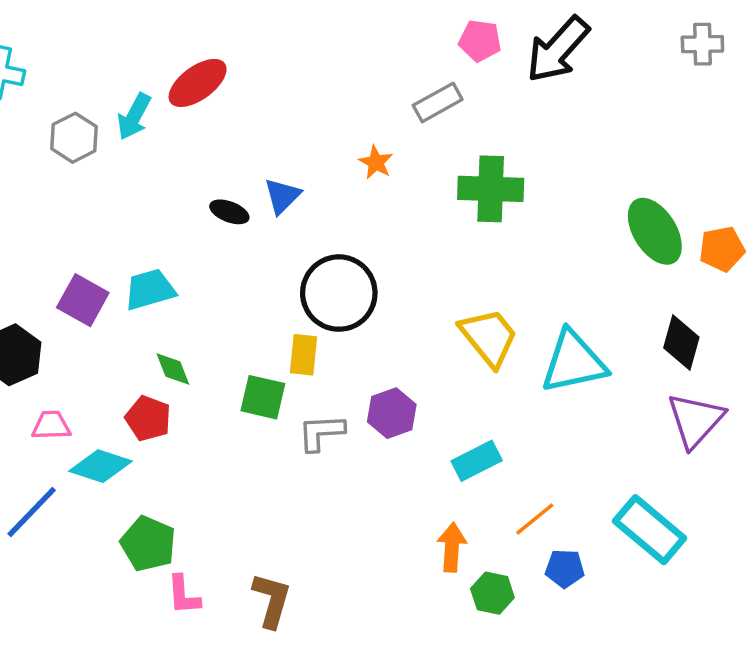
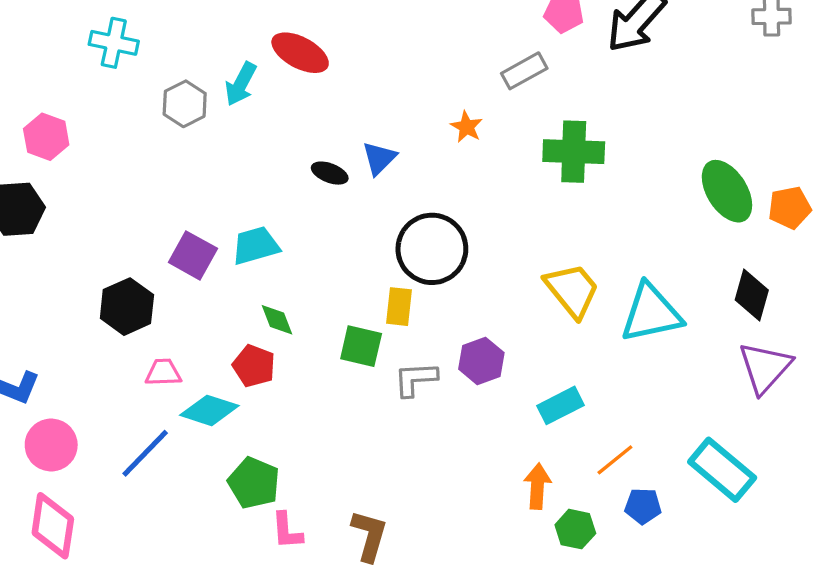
red ellipse: (198, 83) -> (300, 53), turned 64

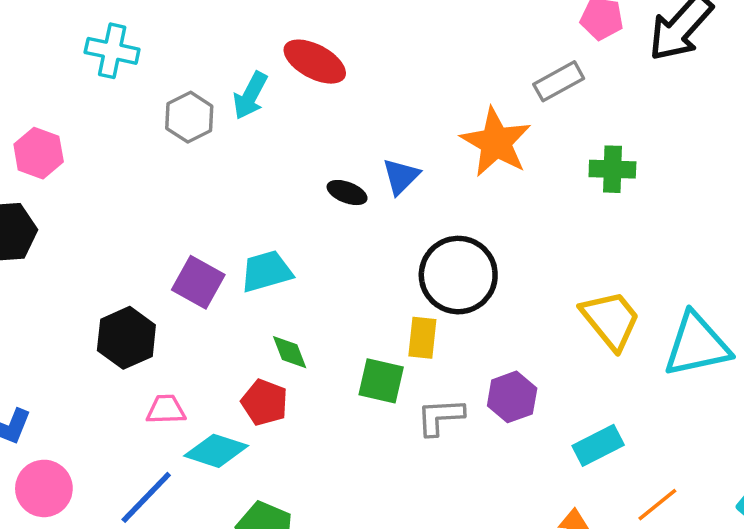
orange star: (467, 127) -> (496, 142), size x2.0
green cross: (574, 152) -> (612, 169), size x0.7

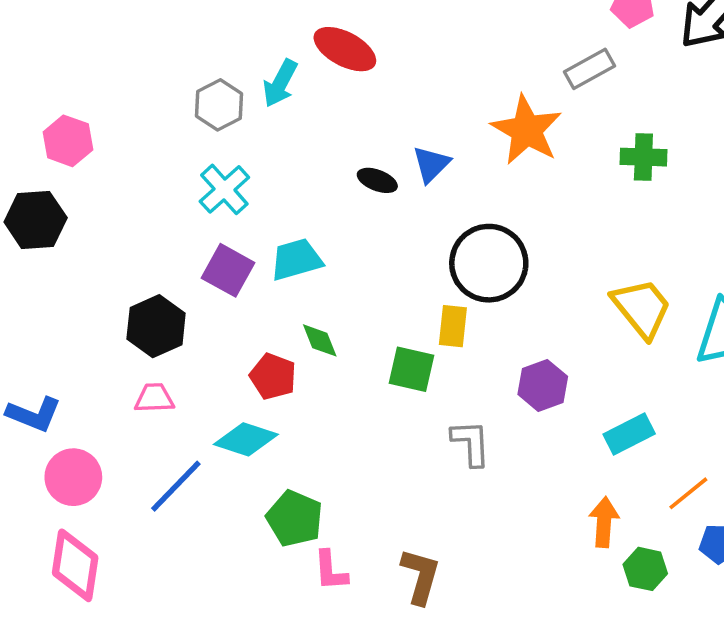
cyan cross: (112, 51) -> (224, 189), moved, turned 36
red pentagon: (265, 402) -> (273, 376), moved
pink trapezoid: (166, 410) -> (154, 398), moved
gray L-shape: (440, 417) -> (471, 443), moved, turned 90

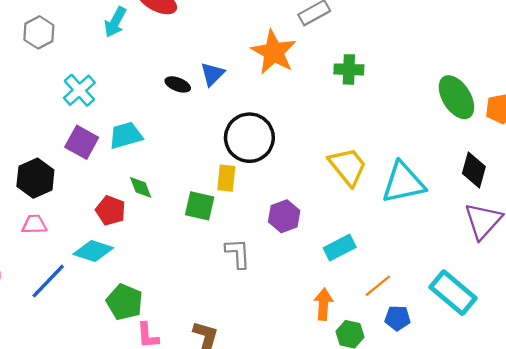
gray hexagon: (219, 105) -> (39, 32), moved

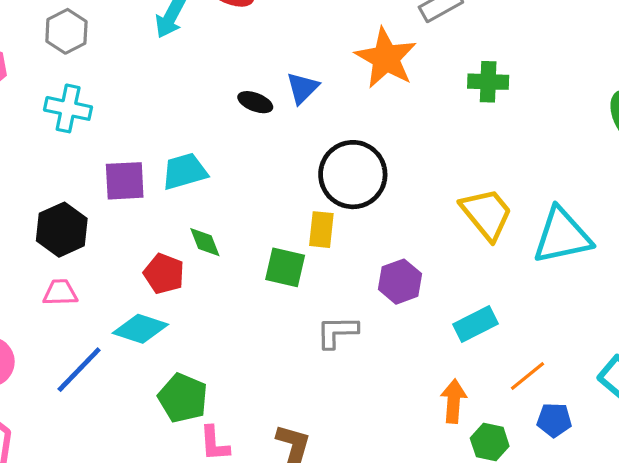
cyan cross: (79, 90) -> (68, 108), moved, turned -36
purple square: (82, 142) -> (125, 181), turned -32
gray L-shape: (238, 253) -> (337, 332), turned -88

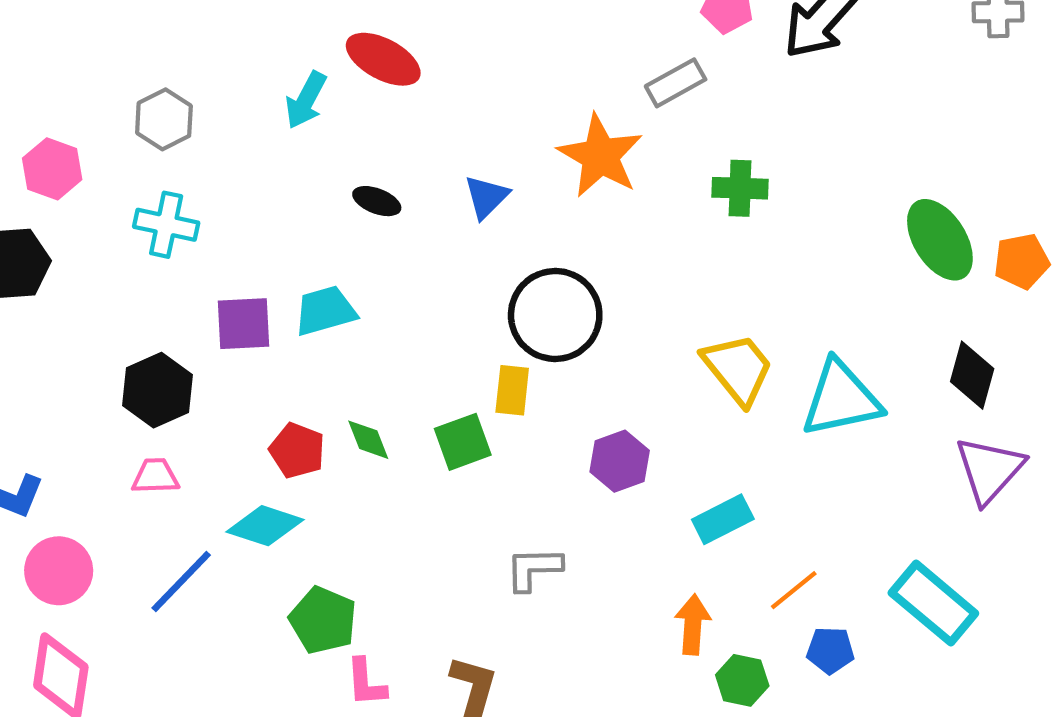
black ellipse: (255, 102) -> (377, 201), moved
green diamond: (205, 242) -> (368, 440), moved
green square: (285, 267) -> (463, 442), turned -33
gray L-shape: (337, 332) -> (534, 569), moved

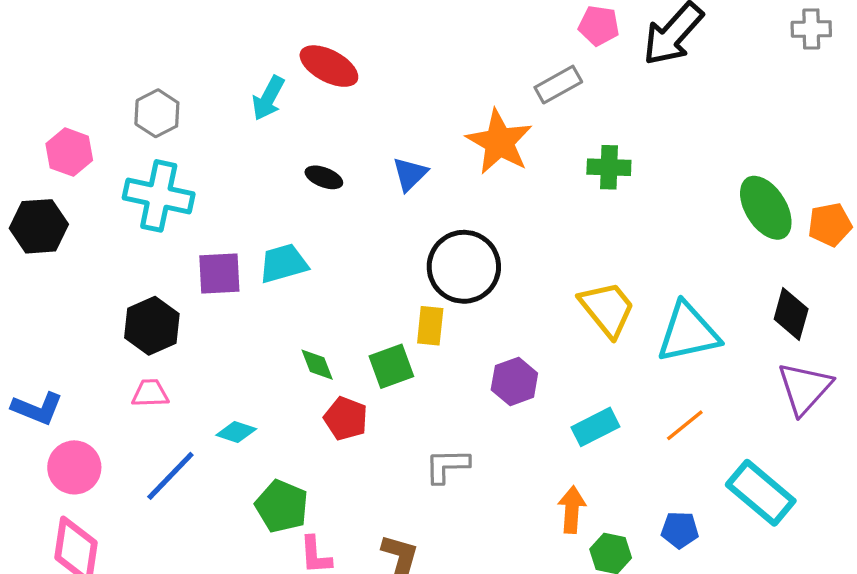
cyan cross: (166, 225) -> (159, 196), size x1.4
red pentagon: (297, 450) -> (346, 419), moved
cyan diamond: (265, 526) -> (236, 432), size x0.7
orange line: (794, 590) -> (685, 425), moved

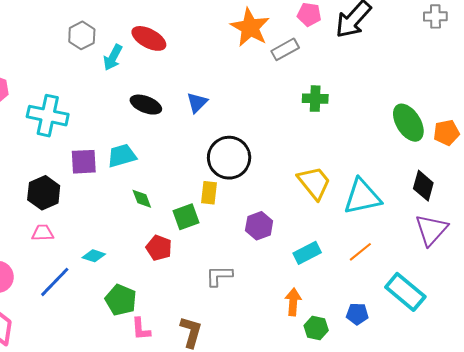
gray hexagon: (157, 113) -> (82, 35), moved
orange star: (499, 142) -> (250, 27), moved
black ellipse: (324, 177) -> (146, 105), size x1.4
green diamond: (317, 365) -> (142, 199), moved

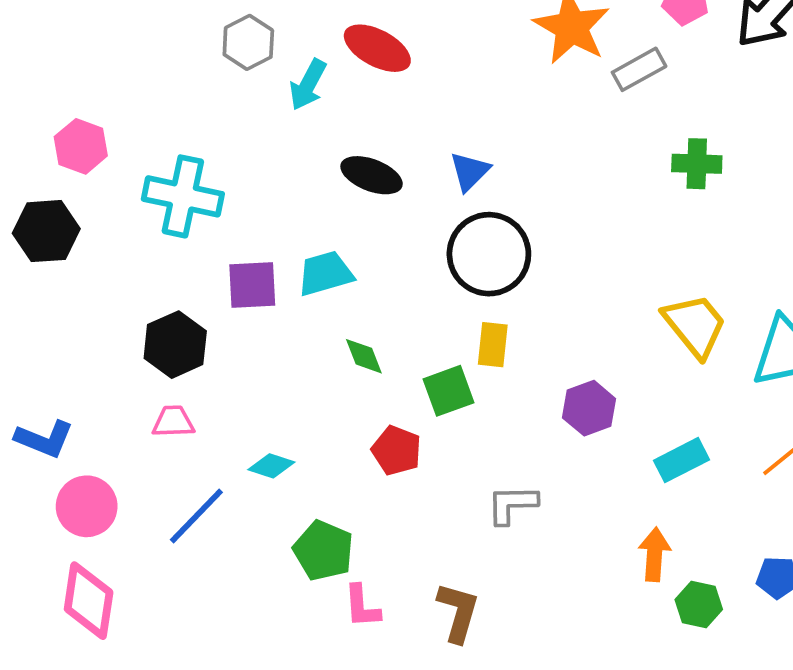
black circle: (229, 158) -> (489, 254), moved

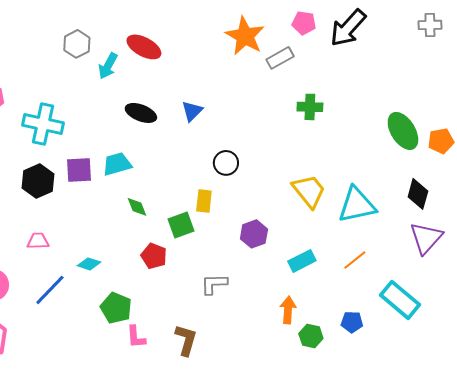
black circle: (489, 254) -> (226, 163), moved, size x0.6
black hexagon: (175, 345) -> (38, 181), moved

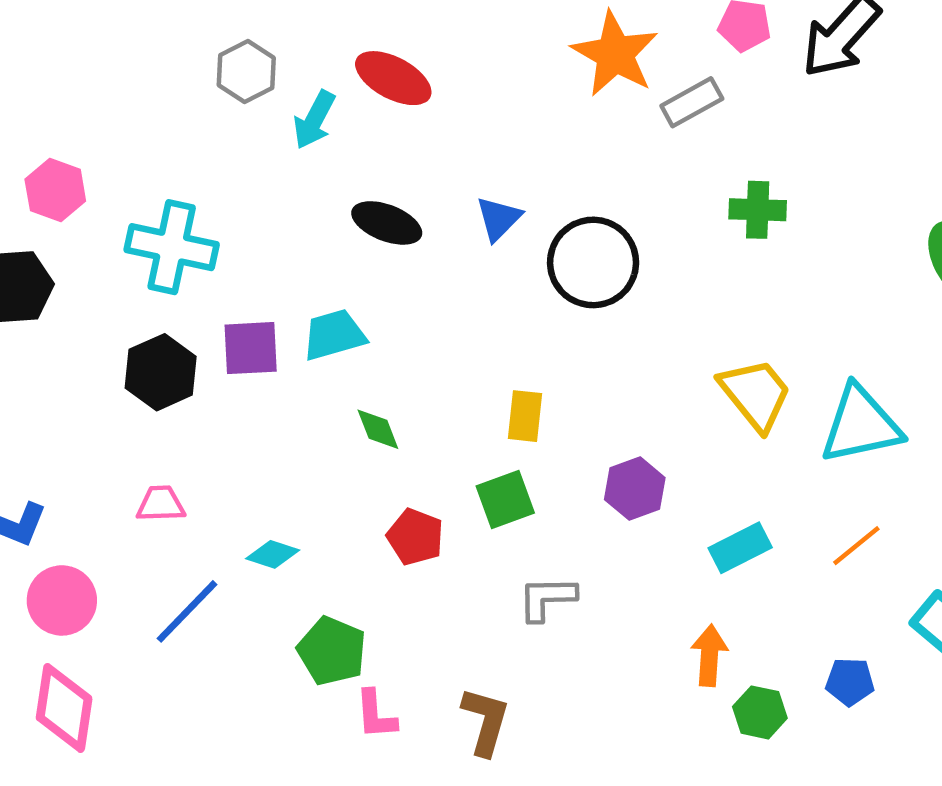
black circle: (226, 163) -> (593, 262), moved, size x1.6
green square: (181, 225) -> (505, 500), moved

